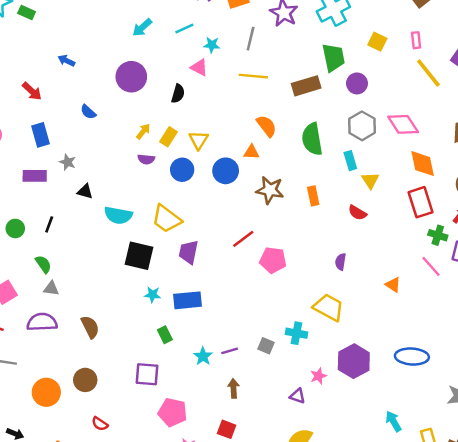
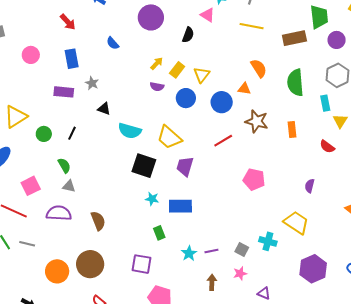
red line: (243, 239) -> (223, 141), moved
pink star: (318, 376) -> (240, 273), moved
brown circle: (85, 380) -> (90, 264), size x1.4

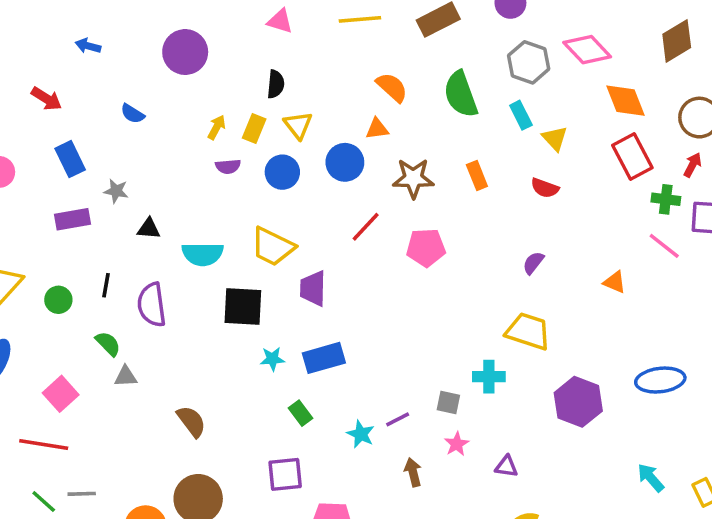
black semicircle: (188, 35) -> (276, 84), moved
pink pentagon: (254, 179) -> (426, 248), moved
purple semicircle: (310, 186) -> (533, 263), turned 40
purple semicircle: (59, 213) -> (152, 305), moved, turned -85

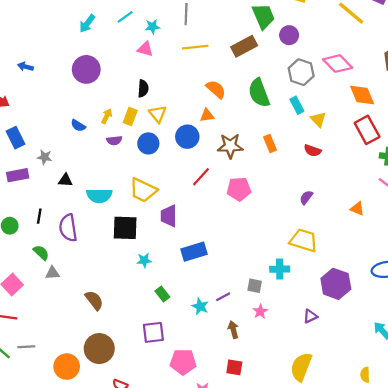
blue semicircle: (133, 114) -> (78, 126), moved
blue rectangle: (324, 358) -> (194, 252), moved
purple triangle: (506, 466) -> (310, 316), moved, turned -32

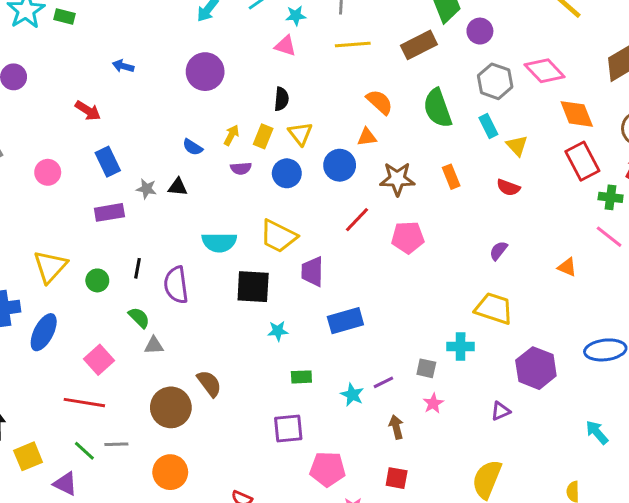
black triangle: (65, 180) -> (178, 187), moved
green rectangle: (162, 294) -> (301, 377), turned -56
brown circle: (99, 349) -> (171, 407), moved

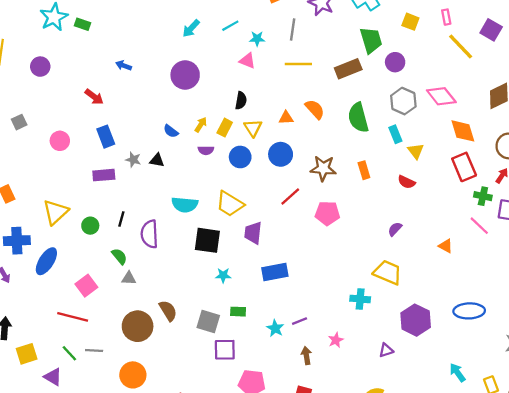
orange triangle: (367, 137) -> (286, 118), moved
gray square: (426, 368) -> (208, 321), moved, size x1.5

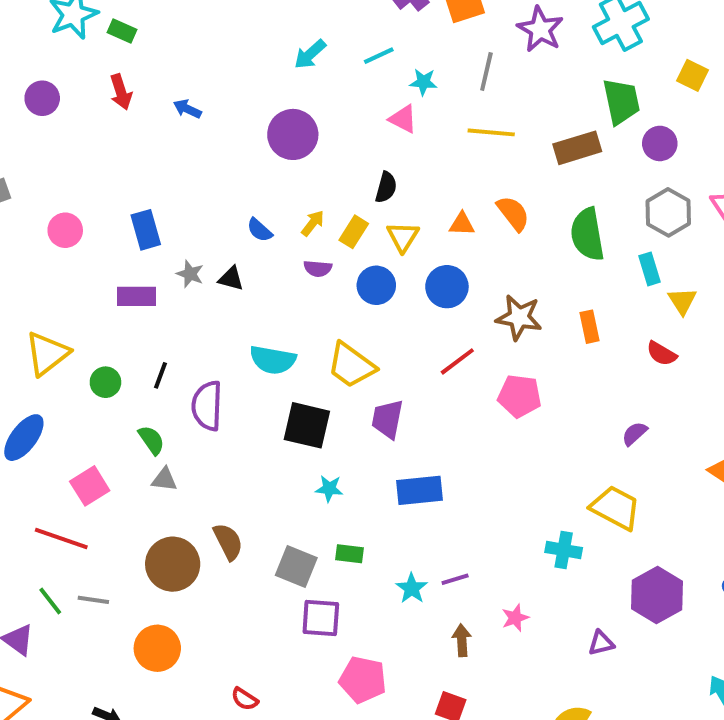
red arrow: (94, 97) -> (121, 92), moved, turned 30

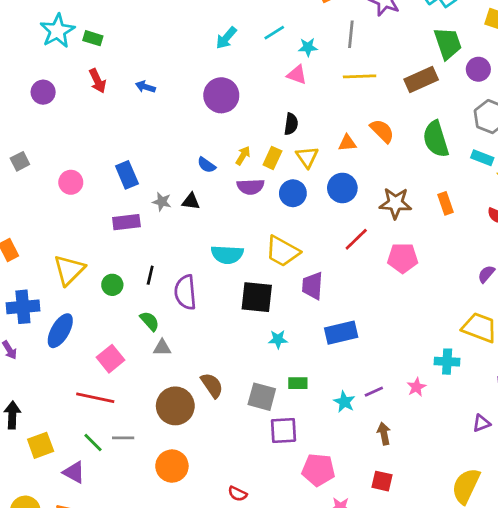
purple semicircle: (318, 268) -> (251, 187), size x1.4
cyan rectangle: (650, 269) -> (482, 158), turned -45
pink star: (515, 618) -> (416, 387), moved

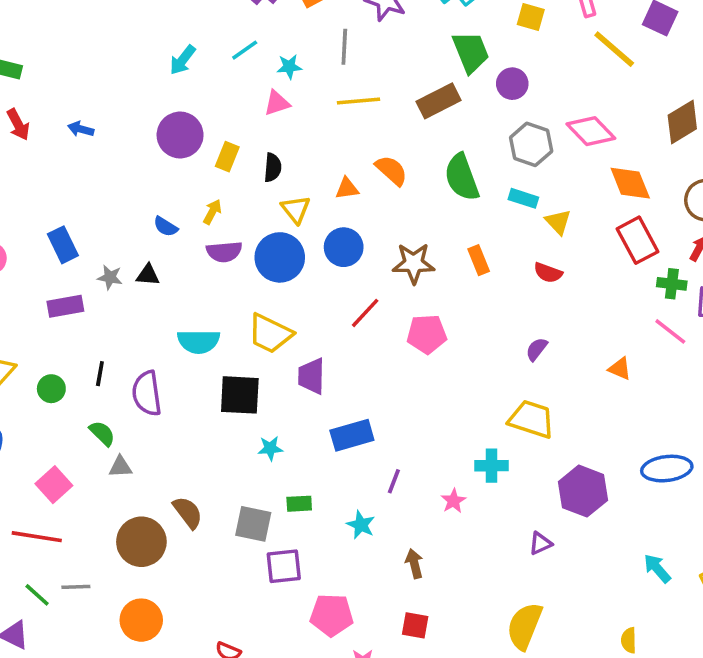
pink triangle: (297, 75) -> (277, 103), turned -35
yellow rectangle: (272, 158) -> (227, 157), moved
blue circle: (293, 193) -> (280, 257), size x1.4
purple line: (374, 392) -> (394, 481), moved, turned -42

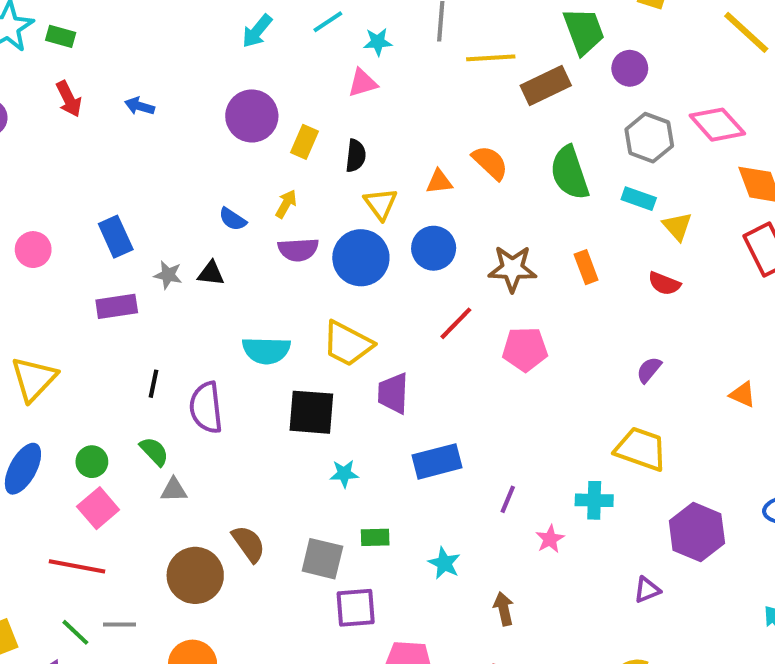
yellow line: (358, 101) -> (491, 58), moved
green circle: (51, 389) -> (92, 462), moved
purple line: (394, 481) -> (508, 499), moved

